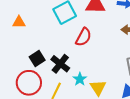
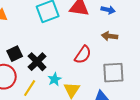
red semicircle: (83, 37) -> (83, 55), moved

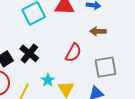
black cross: (37, 62) -> (29, 53), moved

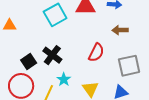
cyan star: (48, 80) -> (64, 79), moved

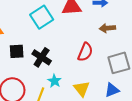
black square: (29, 61) -> (17, 51), moved, turned 35

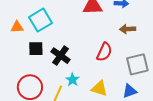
cyan square: (42, 17) -> (41, 20), moved
yellow triangle: (82, 89) -> (99, 89), turned -36

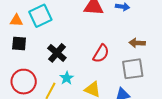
brown arrow: (128, 29) -> (137, 43), moved
black square: (36, 49) -> (19, 43), moved

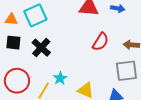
black cross: (57, 53) -> (41, 48), moved
red semicircle: (101, 53) -> (100, 42), moved

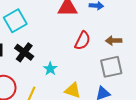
cyan star: (60, 78) -> (50, 69), moved

